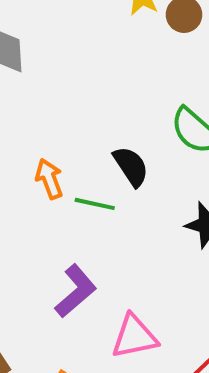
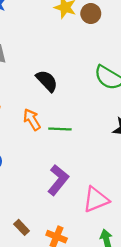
black semicircle: (131, 166) -> (47, 81), moved

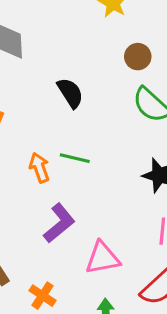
brown circle: (91, 14) -> (138, 57), moved
orange arrow: (32, 120) -> (39, 168), moved

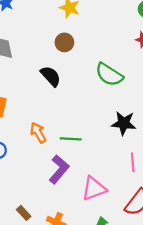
brown circle: (138, 57) -> (64, 42), moved
green line: (75, 158) -> (71, 139), moved

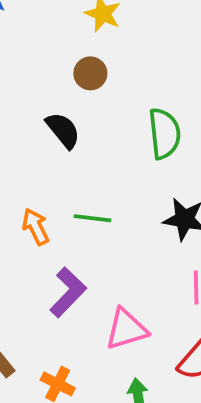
green semicircle: (109, 75) -> (164, 134), turned -132
green line: (71, 139) -> (92, 218), moved

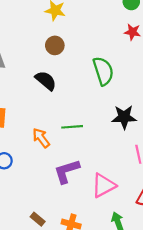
purple L-shape: (68, 292) -> (67, 171), turned -140

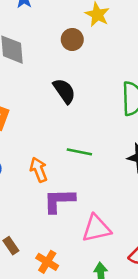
brown circle: (55, 45) -> (72, 39), moved
orange arrow: (41, 138) -> (39, 170), moved

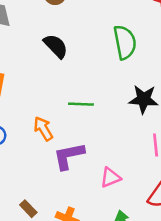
pink triangle: (96, 228) -> (111, 177), size x0.7

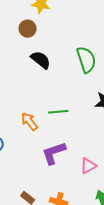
black semicircle: (56, 46) -> (41, 60), moved
orange arrow: (43, 129) -> (29, 121), moved

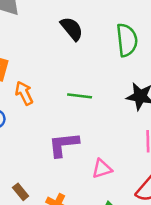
orange arrow: (29, 121) -> (24, 93), moved

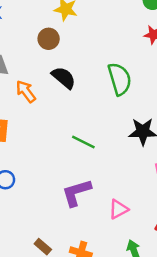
orange arrow: (24, 93) -> (26, 91), moved
green line: (80, 96) -> (83, 142), turned 30

